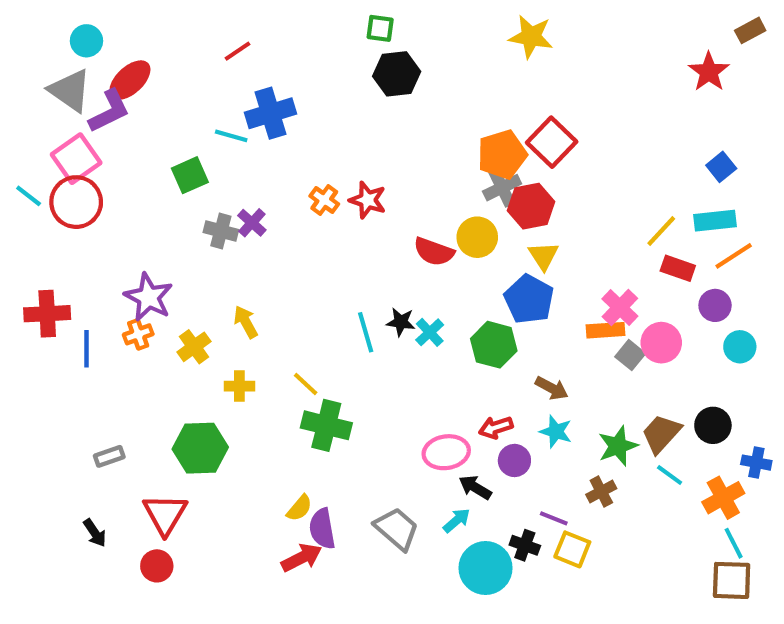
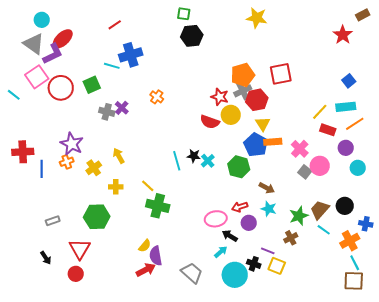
red square: (552, 142) -> (281, 74), moved, turned 35
red star: (368, 200) -> (220, 97), moved
red circle: (76, 202) -> (61, 88), moved
orange rectangle: (605, 330) -> (273, 142), moved
gray trapezoid: (397, 529) -> (192, 273), moved

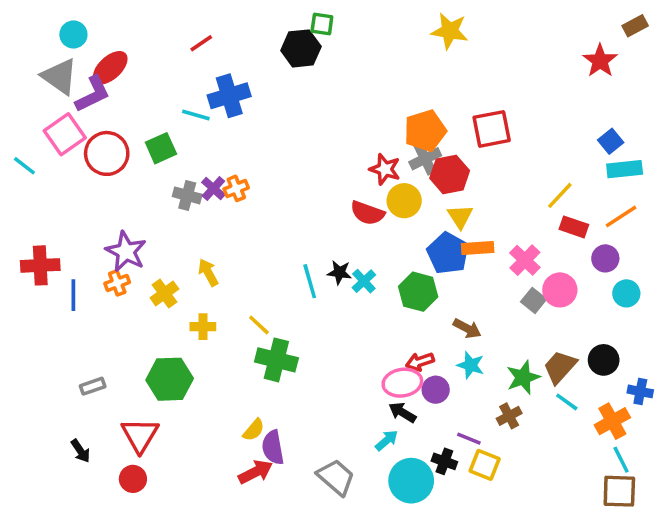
black hexagon: (192, 36) -> (301, 48), moved
orange cross: (157, 97) -> (236, 188), moved, turned 32
cyan rectangle: (346, 107) -> (625, 169), moved
pink ellipse: (216, 219) -> (402, 383), moved

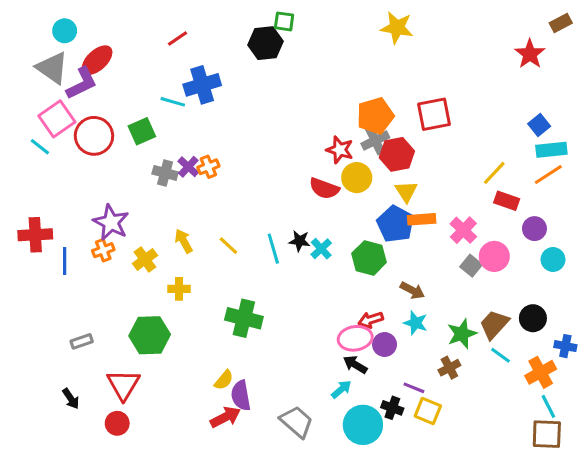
cyan line: (24, 166) -> (40, 147), moved
orange line: (621, 216) -> (548, 174), moved
yellow line: (259, 325) -> (228, 246), moved

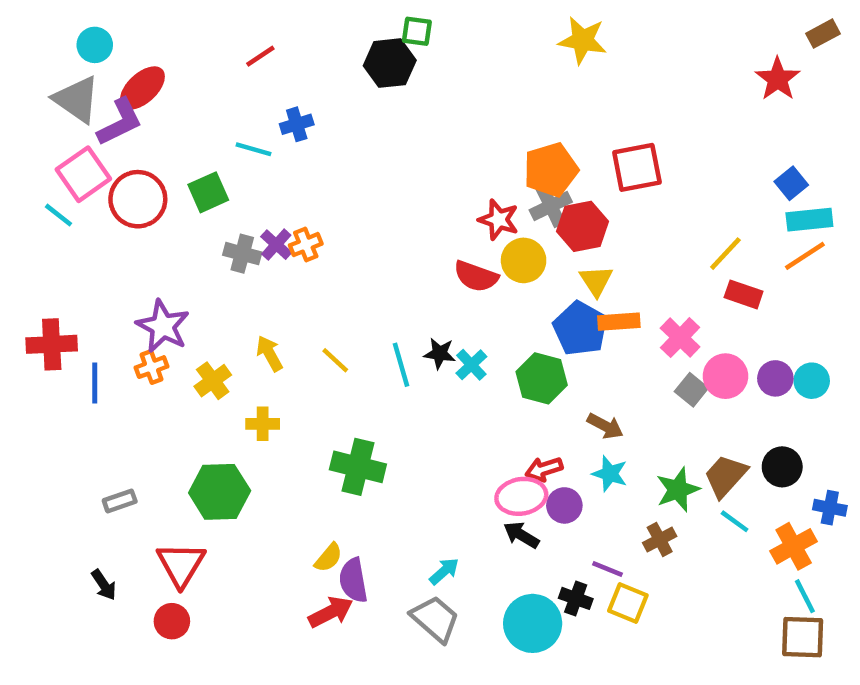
blue cross: (202, 85) -> (297, 124), size x0.6
purple circle: (534, 229) -> (775, 378), moved
cyan arrow: (341, 389) -> (444, 571), moved

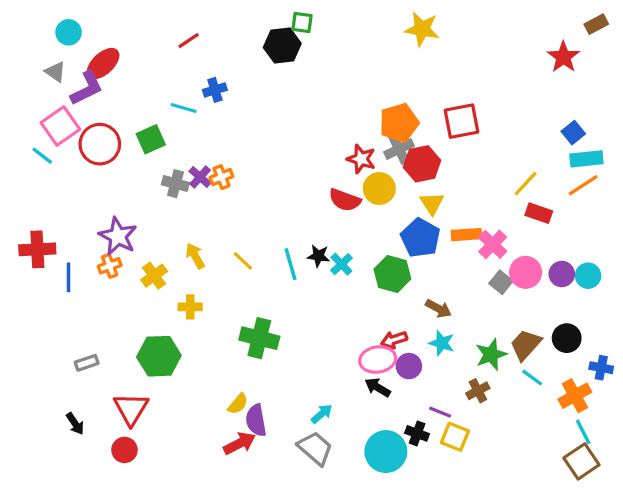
gray triangle: (77, 99) -> (55, 72), size x0.6
orange rectangle: (619, 322) -> (466, 235), moved
brown square: (803, 637) -> (581, 461), turned -36

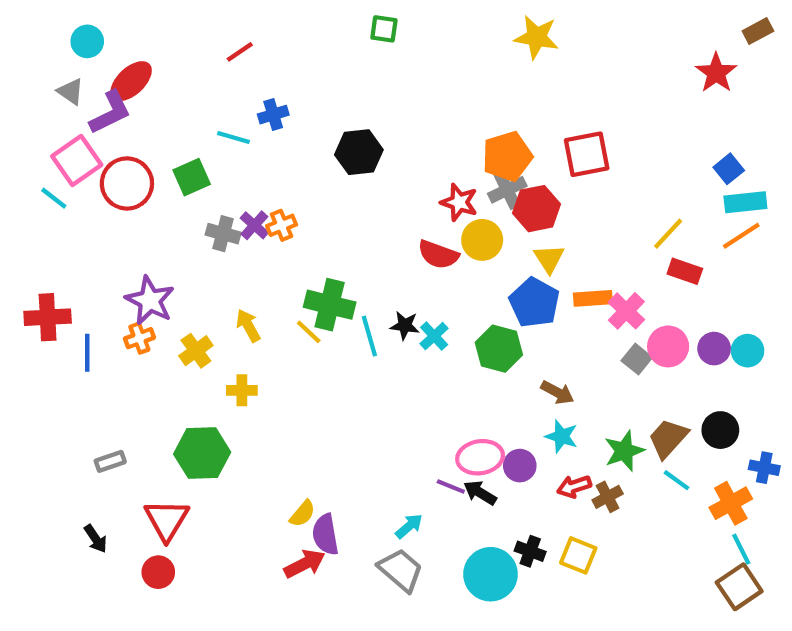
black hexagon: (282, 45) -> (359, 152), moved
green cross: (259, 338) -> (330, 305), moved
red arrow: (394, 340) -> (574, 486), moved
purple line: (440, 412) -> (451, 486), moved

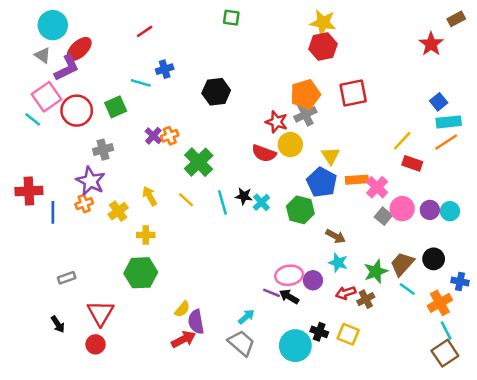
cyan circle: (87, 41) -> (53, 25), size x1.5
red hexagon: (536, 209) -> (323, 46), moved
gray cross: (223, 234) -> (103, 150), moved, turned -30
green cross: (330, 305) -> (199, 162), moved, turned 32
green hexagon: (202, 453) -> (141, 273), moved

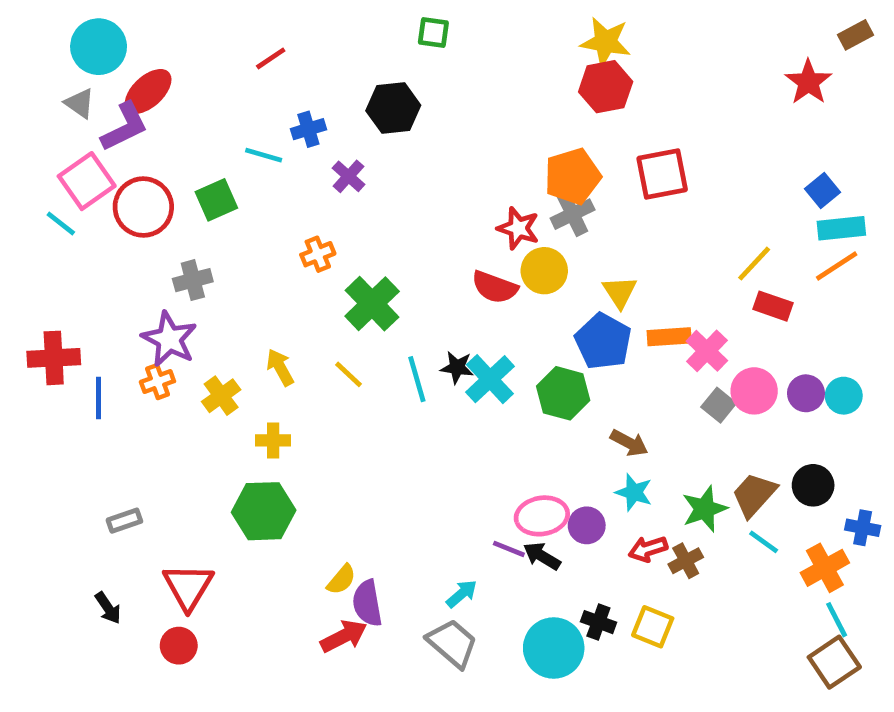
black hexagon: (216, 92) -> (393, 108), moved
purple cross: (153, 136) -> (348, 176), moved
cyan cross: (261, 202) -> (490, 379), size x1.5

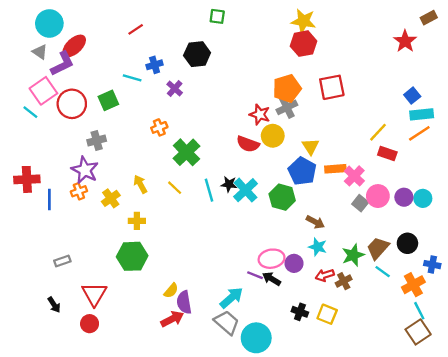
cyan arrow: (462, 594) -> (231, 298), size x1.5
cyan circle: (554, 648) -> (256, 338), moved

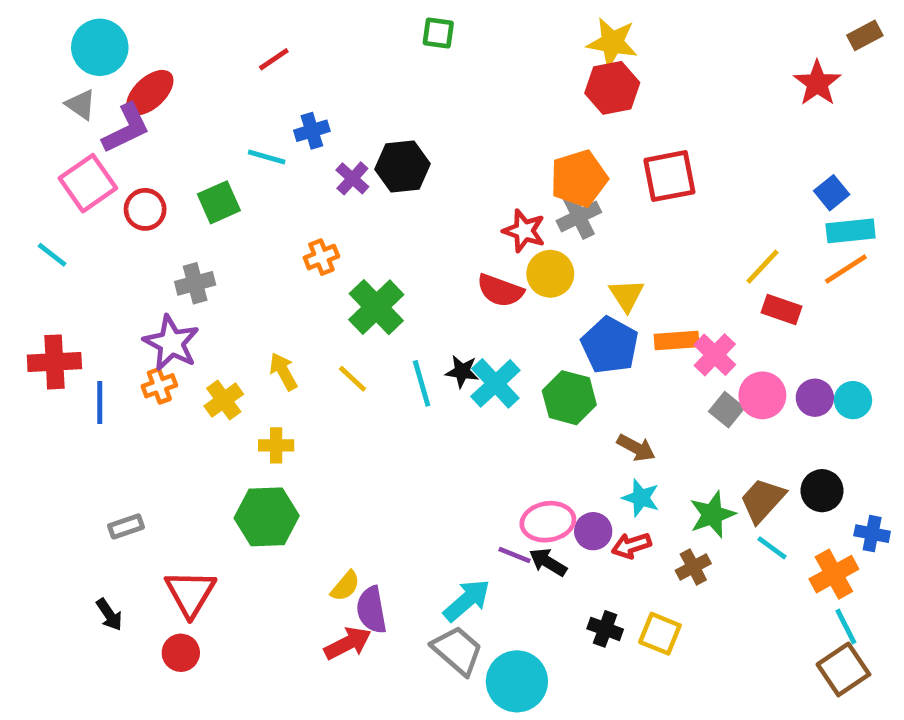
black hexagon: (197, 54) -> (402, 166), moved
red circle: (72, 104) -> (145, 209), size x0.7
cyan line: (30, 112) -> (52, 255), moved
red arrow: (325, 275) -> (631, 545), moved

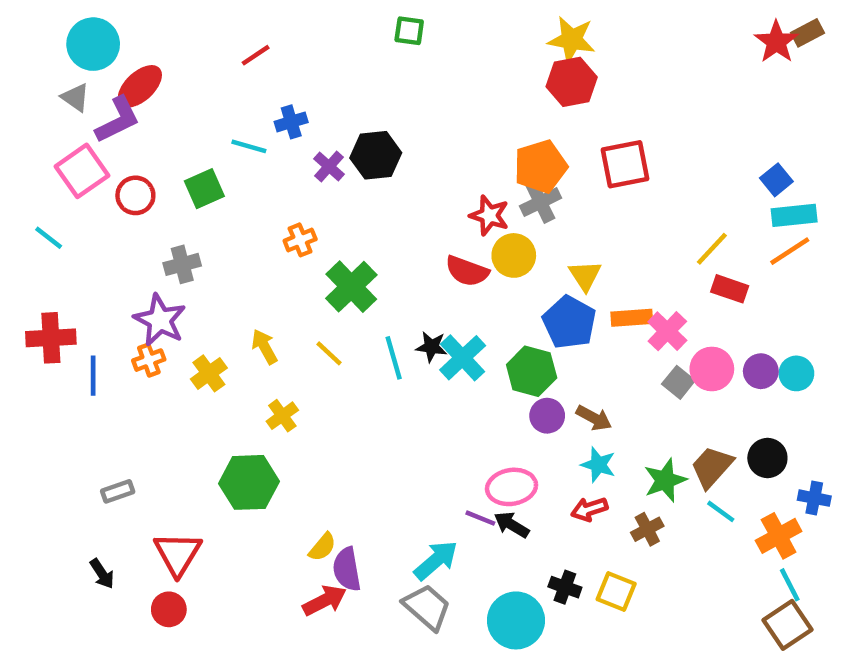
red star: (817, 83) -> (776, 42), moved
yellow cross: (276, 445) -> (282, 416), moved, turned -36
purple circle: (593, 531) -> (547, 416), moved
cyan circle: (517, 681) -> (516, 620), moved

